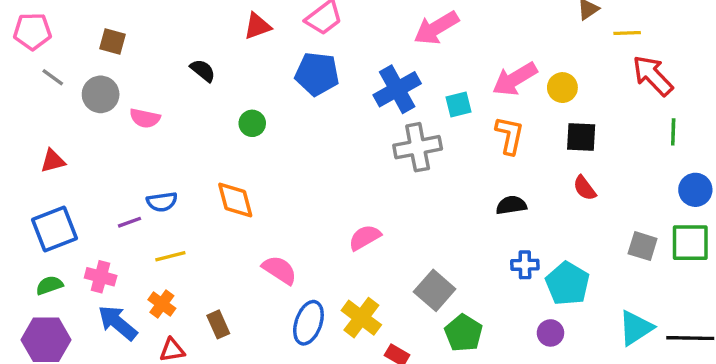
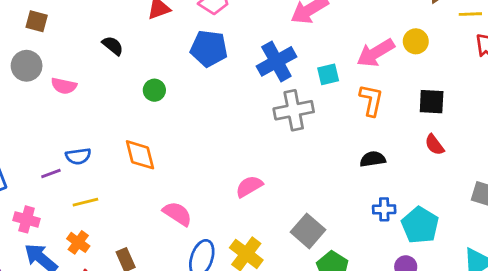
yellow circle: (562, 88) -> (416, 41), moved

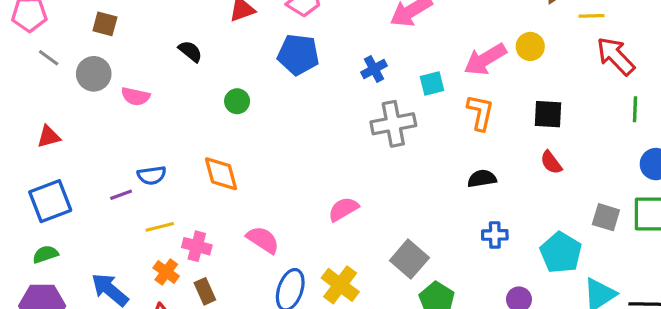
blue cross: (276, 61) -> (374, 69), size x0.6
pink cross: (27, 219) -> (197, 246), moved
cyan pentagon: (420, 225) -> (561, 253), moved
orange cross: (78, 242) -> (166, 272), moved

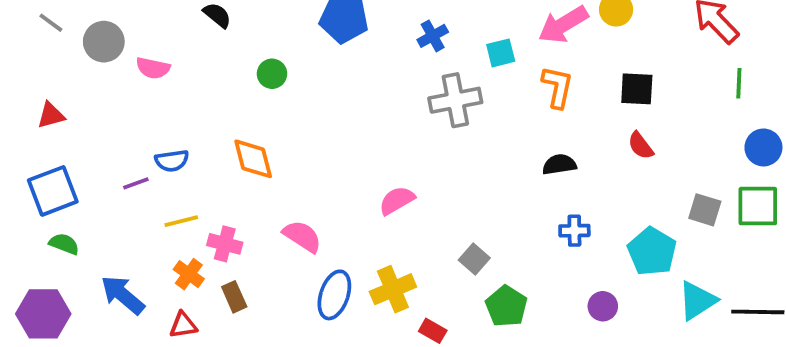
green semicircle: (45, 254) -> (64, 244), moved, turned 40
gray square: (409, 259) -> (474, 259), size x0.7
yellow cross: (340, 285) -> (393, 289), turned 30

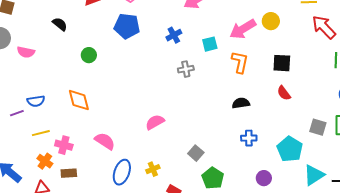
gray cross: (455, 100) -> (186, 69), size x0.6
yellow cross: (393, 289) -> (153, 169), size x0.6
brown rectangle: (234, 297) -> (69, 173), turned -70

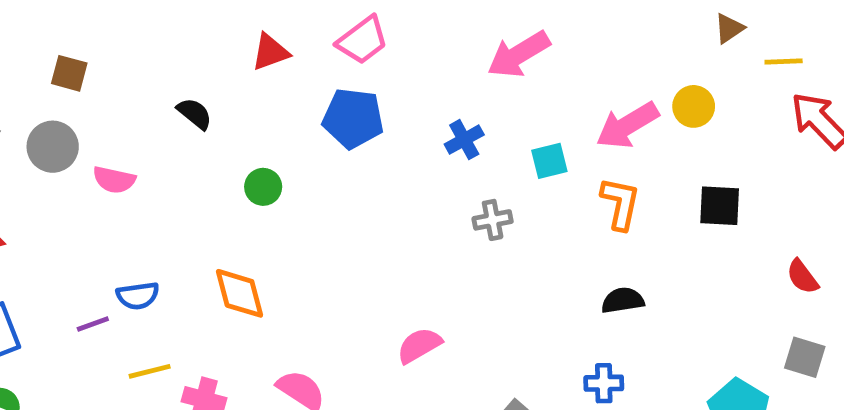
red semicircle: (284, 93) -> (802, 277), moved
blue cross: (249, 138) -> (604, 383), moved

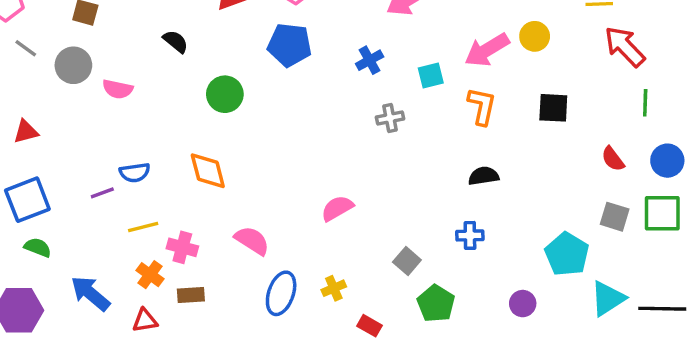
green circle: (263, 187) -> (225, 94), size x1.4

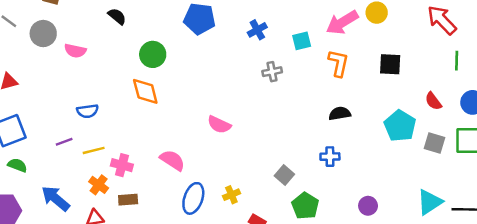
orange diamond: (208, 171) -> (145, 91), moved
purple line: (102, 193) -> (64, 142), moved
pink semicircle: (337, 208) -> (219, 125), moved, turned -125
cyan pentagon: (567, 254) -> (400, 126), moved

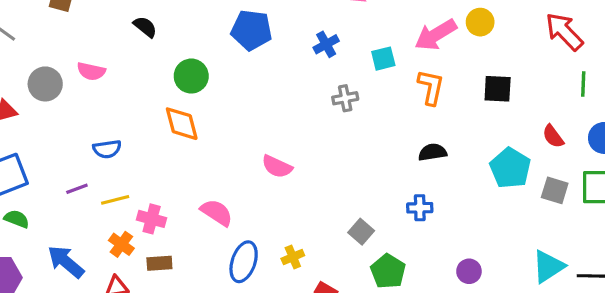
gray circle: (43, 34) -> (45, 84), moved

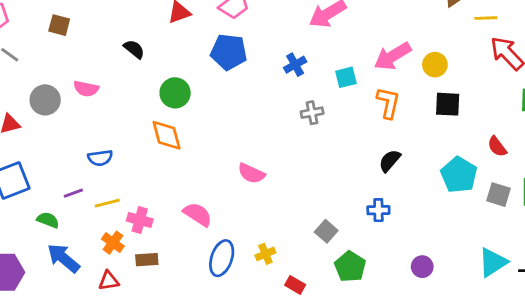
yellow circle: (480, 22) -> (435, 65), moved
black semicircle: (432, 152) -> (390, 161), turned -40
green semicircle: (17, 219) -> (48, 220), moved

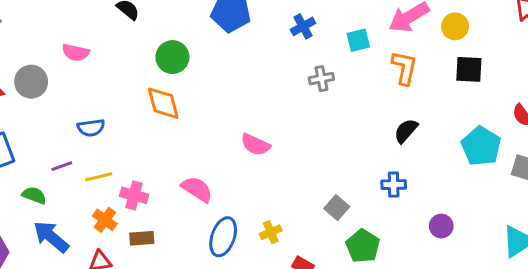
gray circle: (45, 100) -> (31, 82), moved
purple circle: (422, 267) -> (441, 226), moved

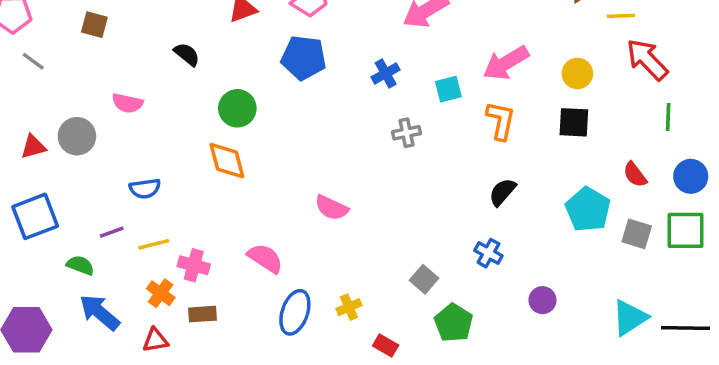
yellow circle: (455, 26) -> (577, 73), moved
blue cross: (394, 185) -> (488, 253), turned 30

